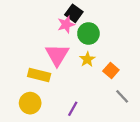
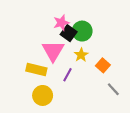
black square: (74, 13) -> (69, 33), moved
yellow circle: (30, 103) -> (43, 95), moved
purple line: (73, 109) -> (68, 75), moved

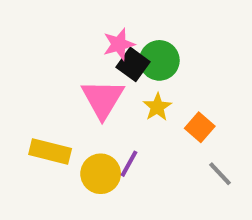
yellow rectangle: (36, 69) -> (50, 151), moved
purple line: (68, 75) -> (129, 164), moved
yellow circle: (43, 95) -> (101, 174), moved

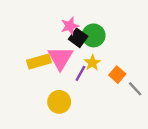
yellow rectangle: (50, 151) -> (39, 62), moved, turned -30
purple line: (129, 164) -> (80, 73), moved
gray line: (220, 174) -> (135, 89), moved

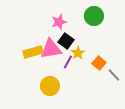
green circle: (94, 35) -> (94, 16), moved
black square: (78, 38) -> (66, 41), moved
pink triangle: (60, 58) -> (51, 49), turned 50

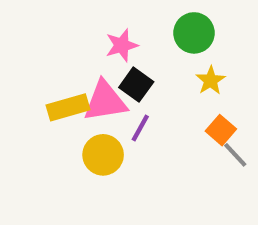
yellow star: (78, 53) -> (211, 80), moved
orange square: (99, 63) -> (221, 130), moved
yellow circle: (50, 86) -> (103, 155), moved

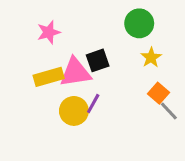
pink star: (122, 45) -> (49, 32), moved
black square: (136, 85) -> (98, 60), turned 35
purple line: (140, 128) -> (93, 104), moved

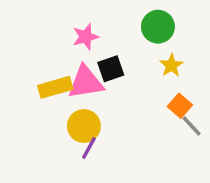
pink star: (49, 32) -> (86, 37), moved
purple line: (93, 104) -> (89, 148), moved

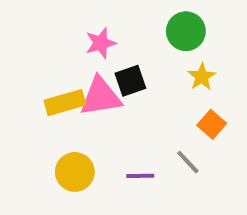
yellow circle: (84, 126) -> (75, 172), moved
gray line: (192, 126) -> (188, 162), moved
purple line: (89, 148) -> (140, 176), moved, turned 60

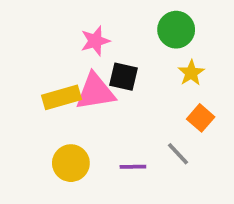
black square: (130, 81) -> (124, 77), turned 32

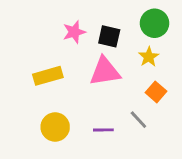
green circle: (176, 30) -> (155, 23), moved
black square: (124, 77) -> (109, 36), moved
pink triangle: (95, 92) -> (105, 71), moved

